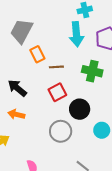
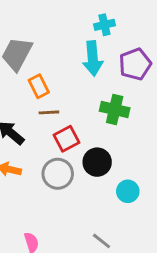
brown line: (56, 67) -> (49, 112), moved
gray circle: (61, 131) -> (58, 174), moved

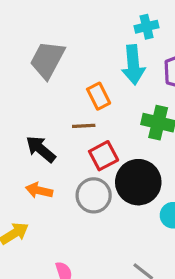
orange rectangle: (39, 86) -> (99, 96), moved
black circle: (97, 162) -> (138, 182), size x1.4

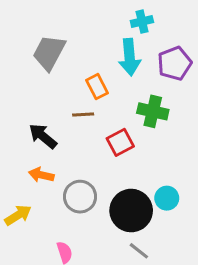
red square: (104, 156) -> (120, 142), moved
black circle: (138, 182) -> (131, 211), moved
gray circle: (94, 195) -> (80, 197), moved

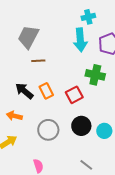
orange rectangle: (97, 87) -> (46, 91), moved
brown line: (83, 114) -> (38, 61), moved
orange arrow: (41, 175) -> (14, 116), moved
black circle: (131, 211) -> (81, 126), moved, size x0.7

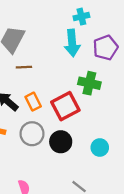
red square: (74, 95) -> (65, 106), size x1.4
black circle: (81, 126) -> (61, 142), moved
gray circle: (48, 130) -> (32, 134), moved

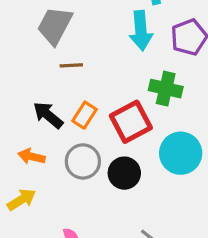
orange rectangle: (33, 102) -> (85, 115), turned 60
cyan circle: (100, 148) -> (181, 153), moved, size x1.6

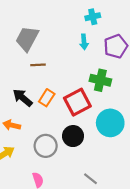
cyan arrow: (141, 31) -> (84, 42), size x0.6
gray circle: (83, 161) -> (46, 146), moved

